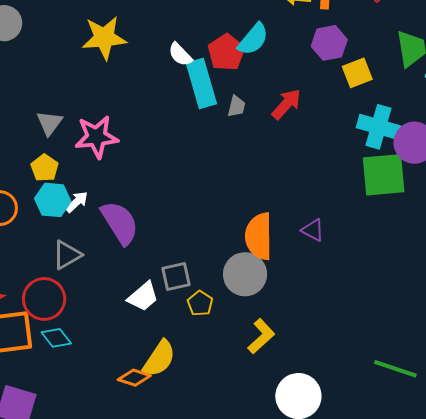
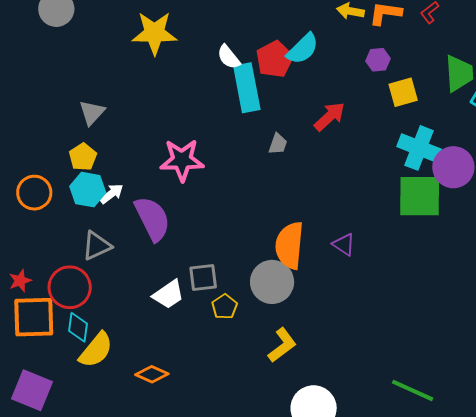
purple hexagon: (329, 43) -> (378, 60), size x0.7
gray trapezoid: (236, 106) -> (278, 144), moved
pink star: (97, 137) -> (182, 160), moved
cyan diamond: (56, 338) -> (78, 327), turned 40
yellow semicircle: (159, 359) -> (96, 350), moved

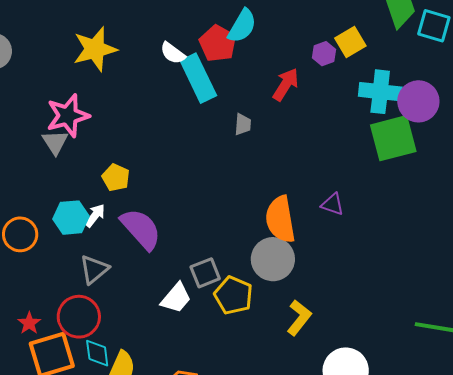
purple hexagon: (378, 60) -> (324, 54), moved
yellow pentagon: (83, 157) -> (116, 177), moved
pink star: (182, 160) -> (68, 116), moved
yellow pentagon: (225, 307) -> (233, 295), size x1.5

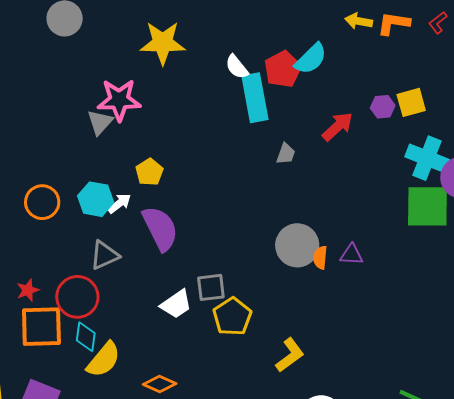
purple triangle: (333, 204) -> (352, 254), turned -30
orange semicircle: (280, 219) -> (320, 258), moved, size x0.5
gray circle: (273, 259) -> (297, 245), moved

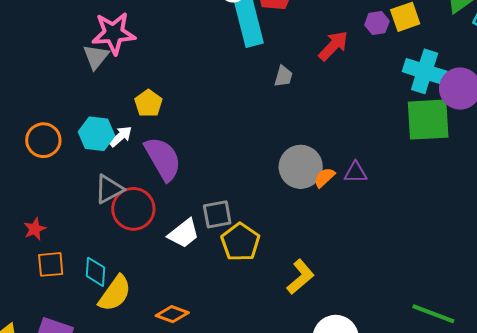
orange semicircle: (320, 258) -> (324, 178), turned 45
red circle: (77, 297) -> (133, 209), moved
orange square: (41, 327) -> (51, 264), size x0.6

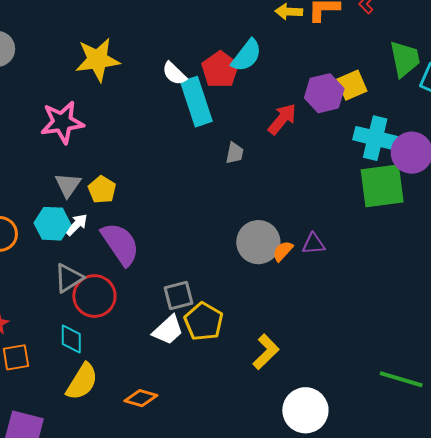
purple hexagon: (377, 23) -> (324, 93), size x1.6
gray triangle: (96, 57) -> (68, 185), moved
white trapezoid: (184, 233) -> (168, 330), moved
cyan diamond: (95, 272) -> (71, 339), moved

